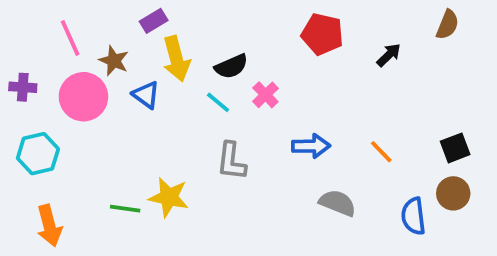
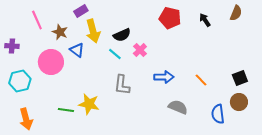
black arrow: (389, 55) -> (205, 20), moved, turned -80
pink circle: (83, 97) -> (51, 62), moved

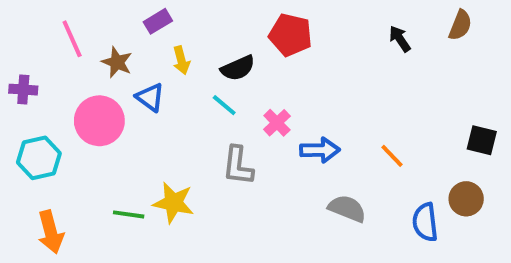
red pentagon: (170, 18) -> (291, 35), moved
yellow arrow: (93, 31) -> (181, 60), size x0.6
pink cross: (140, 50) -> (277, 123), moved
black square: (240, 78) -> (482, 140), moved, turned 35

